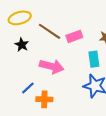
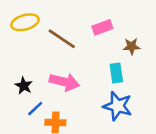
pink rectangle: (74, 36) -> (102, 27), moved
black star: (22, 45) -> (24, 86), moved

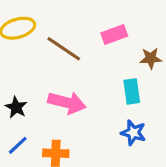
blue star: (118, 106) -> (133, 133), size x0.7
blue line: (35, 109) -> (18, 145), moved

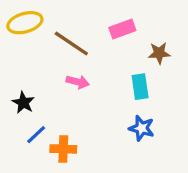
pink arrow: (67, 103) -> (78, 82), moved, size x0.6
blue line: (18, 145) -> (36, 135), moved

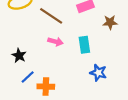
cyan rectangle: (140, 87) -> (84, 45), moved

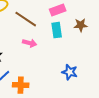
cyan rectangle: (84, 45) -> (57, 30), moved

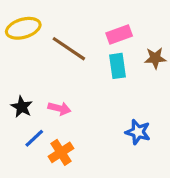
pink arrow: (30, 43) -> (59, 108), moved
orange cross: (21, 85) -> (61, 152), turned -35

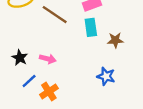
brown star: (155, 58) -> (115, 40), moved

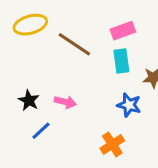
blue star: (106, 76) -> (129, 105), moved
orange cross: (49, 91) -> (112, 144), moved

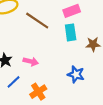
blue star: (129, 105) -> (76, 74), moved
orange cross: (112, 144) -> (38, 92), moved

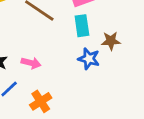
blue star: (76, 74) -> (89, 59), moved

